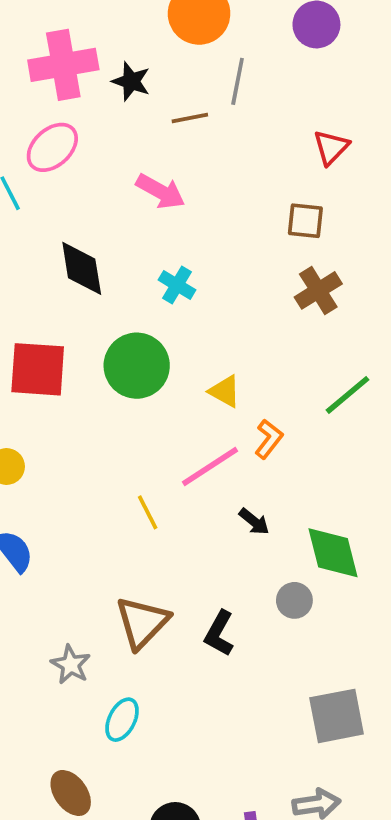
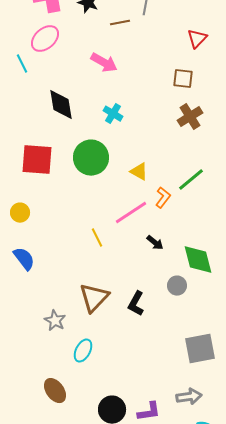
green line: (348, 395) -> (191, 180), moved

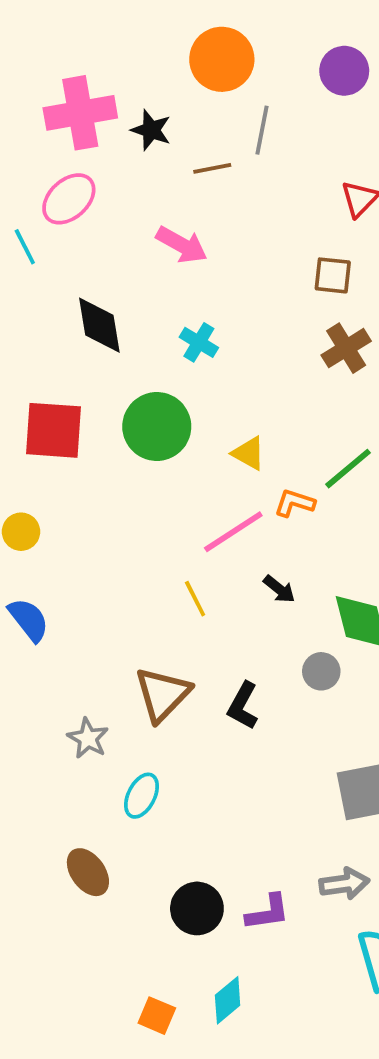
orange L-shape: (163, 198) -> (295, 503), turned -110
yellow line: (97, 238) -> (195, 599), moved

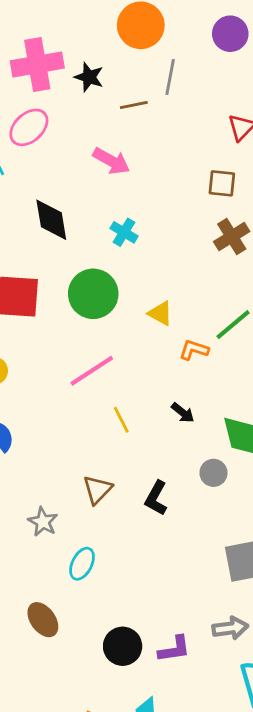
pink line: (233, 532) -> (92, 371), moved
brown triangle: (163, 694) -> (97, 490), size x0.7

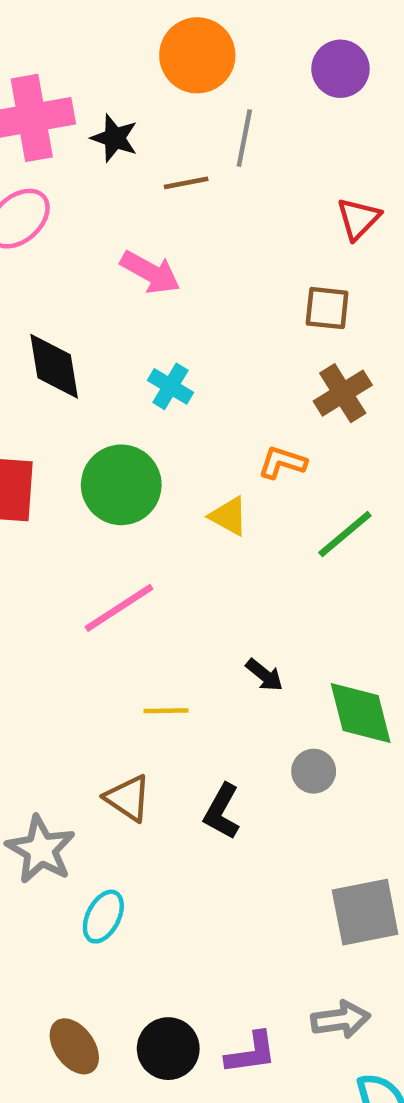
orange L-shape: (194, 350) -> (282, 462), moved
yellow line: (121, 420) -> (166, 711), moved, turned -64
brown triangle: (97, 490) -> (128, 798), turned -40
gray star: (43, 522) -> (41, 849), size x1.4
brown ellipse: (43, 620) -> (74, 1046), moved

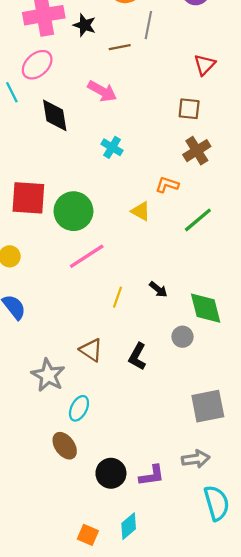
black diamond: (54, 366) -> (55, 115), moved
green circle: (121, 485) -> (73, 211), moved
yellow line: (166, 711) -> (118, 297), moved, turned -70
brown ellipse: (74, 1046) -> (65, 446), moved

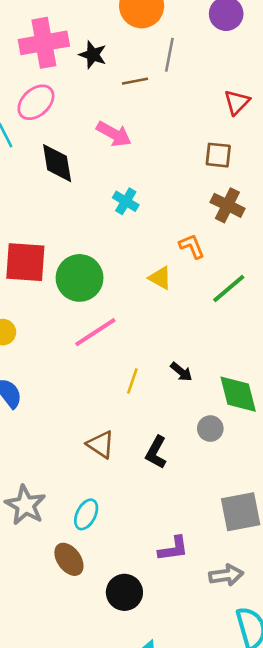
brown cross: (197, 151) -> (227, 205), turned -32
orange L-shape: (167, 185) -> (192, 246), turned 50
gray star: (48, 375) -> (25, 505), moved
purple L-shape: (152, 475) -> (173, 549), moved

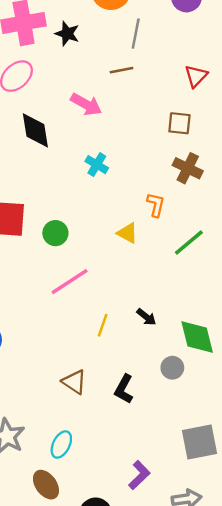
brown line: (135, 81) -> (122, 70), moved
orange L-shape: (192, 246) -> (156, 205), turned 35
green circle: (80, 278) -> (55, 233), size x0.6
purple L-shape: (173, 549) -> (139, 475), turned -36

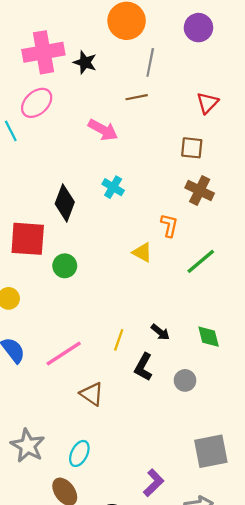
black diamond: (35, 130) -> (65, 203), moved, turned 30
green circle: (55, 233) -> (65, 266), moved
pink line: (70, 282) -> (64, 353), moved
green diamond: (197, 337) -> (209, 337), moved, size x0.7
black L-shape: (124, 389) -> (143, 367), moved

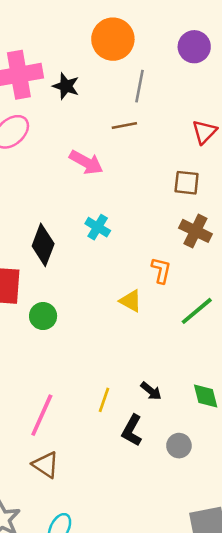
pink line: (64, 353) -> (42, 415), turned -33
brown triangle: (92, 394) -> (46, 465), moved

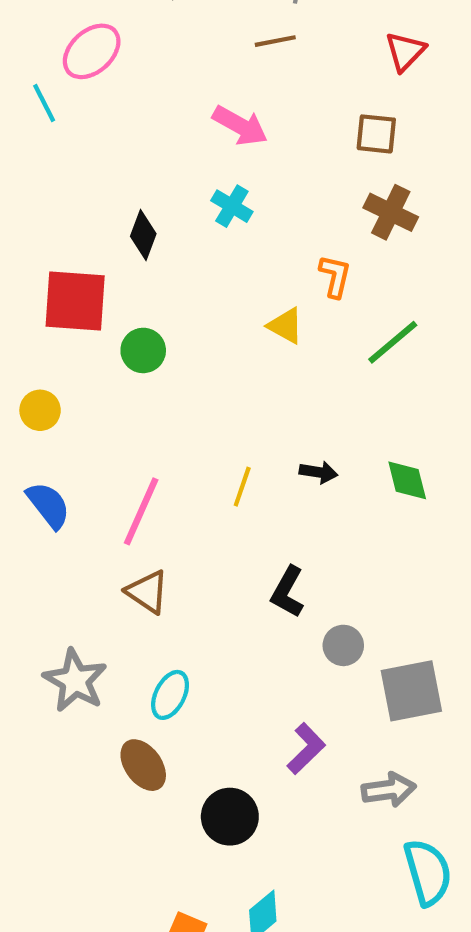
pink arrow: (86, 162) -> (240, 126), moved
black diamond: (43, 245) -> (143, 235), size x0.7
black arrow: (151, 391) -> (319, 472), turned -30
black L-shape: (132, 430) -> (288, 592), moved
gray circle: (179, 446) -> (343, 645), moved

